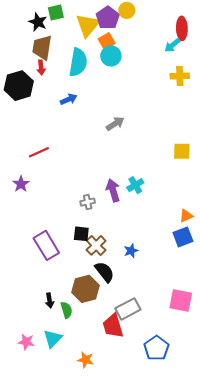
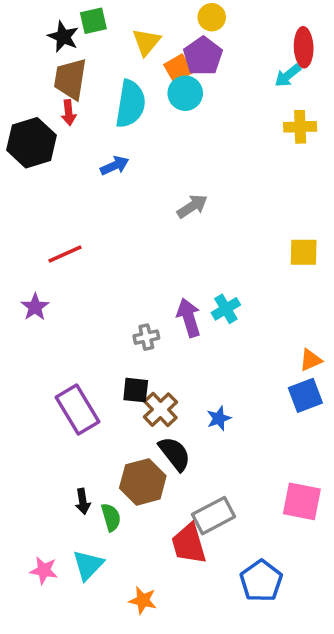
purple pentagon: (108, 18) -> (203, 56), moved
yellow triangle: (88, 25) -> (146, 42), size x0.7

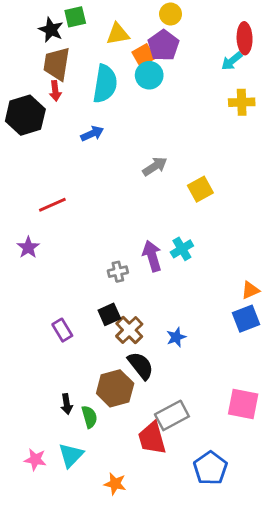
yellow triangle: (146, 42) -> (118, 34), turned 40
yellow square: (304, 252) -> (200, 189), moved, turned -30
black square: (136, 390) -> (109, 314), turned -30
purple rectangle: (77, 410) -> (62, 330), size x0.6

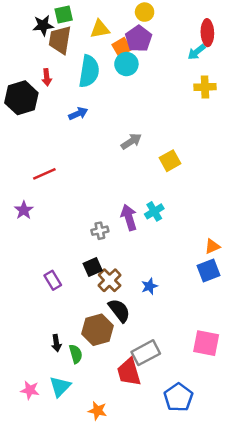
black star: (51, 30) -> (43, 25), turned -30
brown trapezoid: (57, 64) -> (60, 40), moved

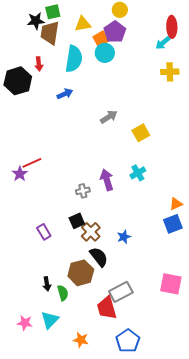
red line: (44, 174) -> (32, 163), moved
cyan cross: (154, 211) -> (138, 173), moved
blue pentagon: (178, 397) -> (128, 341), moved

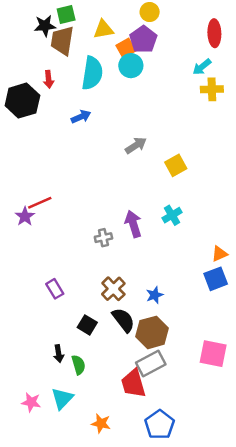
cyan arrow: (163, 43) -> (202, 67), moved
black square: (77, 221) -> (87, 325), moved, turned -35
brown hexagon: (81, 273) -> (152, 332), moved

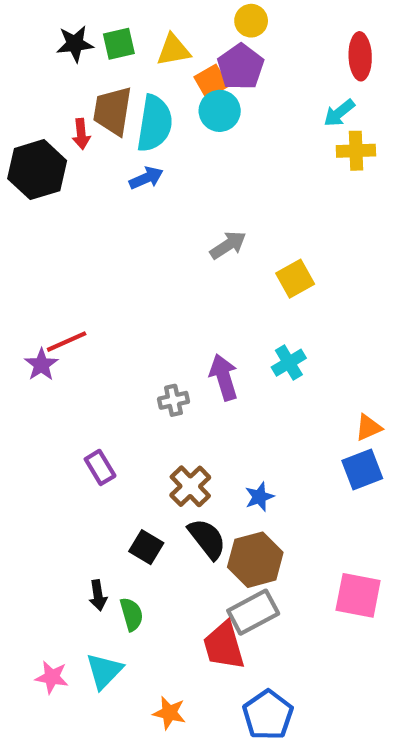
green square: (66, 14) -> (119, 44), moved
brown trapezoid: (62, 41) -> (113, 111), moved
blue arrow: (81, 117) -> (146, 178), moved
purple rectangle: (55, 289) -> (100, 467), moved

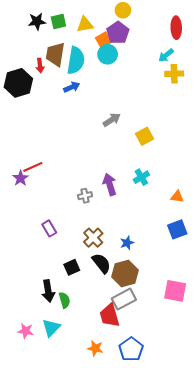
orange triangle: (369, 428) -> (177, 197), moved, turned 32
black square: (146, 547) -> (72, 267), turned 35
black arrow: (98, 595) -> (48, 291), size x1.5
orange star: (169, 713) -> (95, 348), moved

